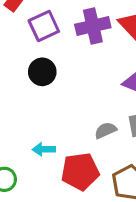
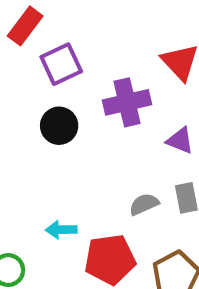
purple cross: (93, 26) -> (127, 102), moved

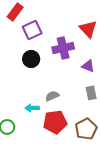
gray semicircle: (144, 204) -> (52, 96), moved

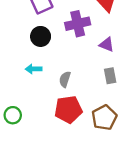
gray semicircle: (52, 96) -> (65, 79), turned -48
cyan arrow: (32, 108) -> (34, 69), moved

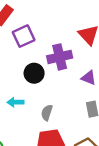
black circle: (41, 36) -> (34, 73), moved

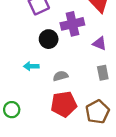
gray semicircle: (47, 113) -> (61, 76), turned 56

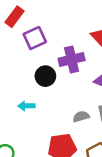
gray semicircle: (61, 76) -> (81, 117), moved

